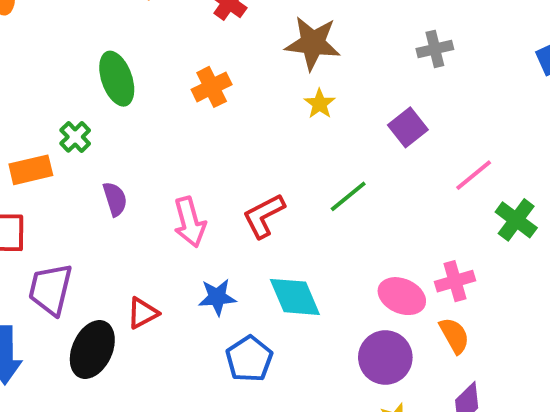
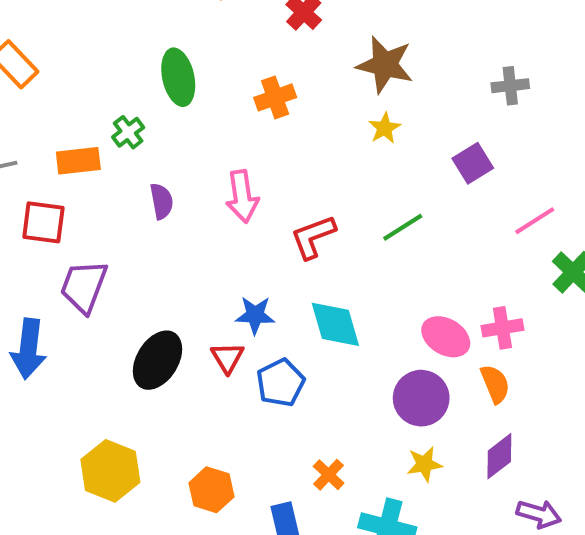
pink arrow: (190, 222) -> (242, 196), moved
red triangle: (143, 313) -> (227, 358), moved, turned -40
black ellipse: (92, 350) -> (157, 360), moved

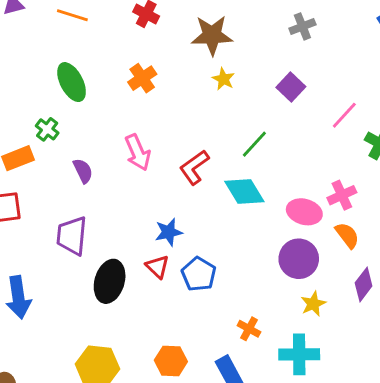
purple trapezoid: (84, 286) -> (72, 236), moved
cyan diamond: (335, 324) -> (244, 192), moved

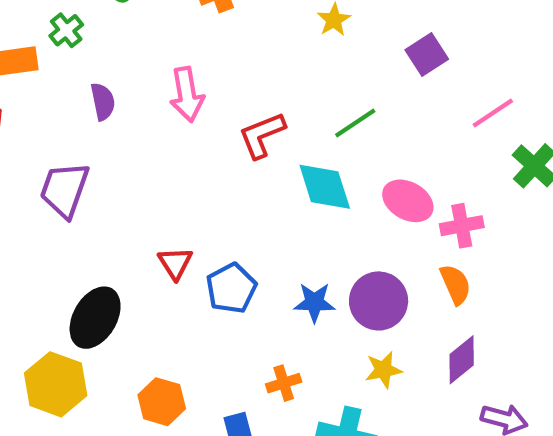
pink ellipse: (304, 212) -> (408, 201), moved
blue star: (169, 232) -> (314, 302), moved
black ellipse: (110, 281) -> (95, 318), moved
orange cross: (249, 329) -> (284, 383), turned 30

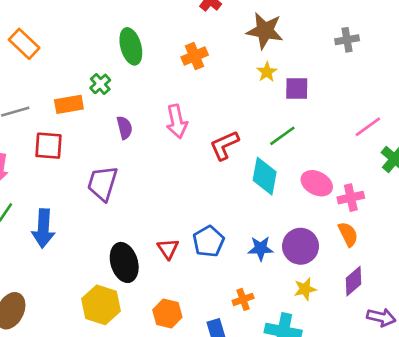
purple square: (427, 55) -> (297, 88), moved, turned 35
cyan diamond: (325, 187) -> (265, 176), turned 30
red triangle: (175, 263) -> (168, 249), moved
black ellipse: (95, 318) -> (124, 262), turned -45

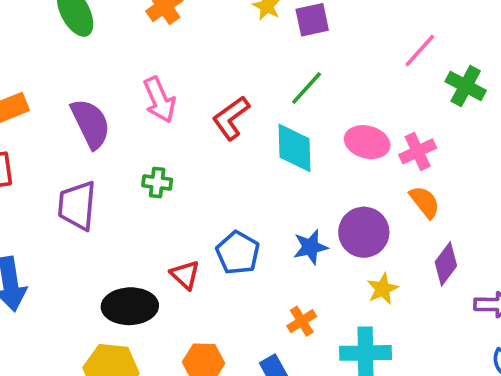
green cross: (100, 84) -> (157, 183), moved, turned -30
purple semicircle: (125, 128) -> (91, 124), size x1.6
black ellipse: (124, 262) -> (130, 306), turned -63

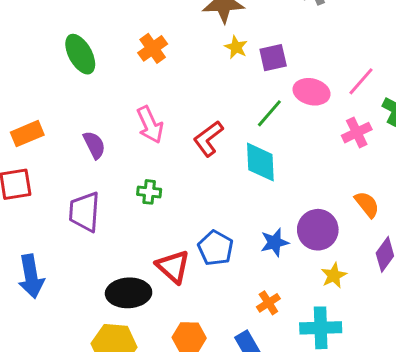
purple semicircle: (91, 124) -> (94, 145), size x0.7
pink ellipse: (367, 142) -> (312, 92), moved
pink cross: (418, 151) -> (357, 133), moved
red triangle: (185, 275) -> (173, 267), size x1.4

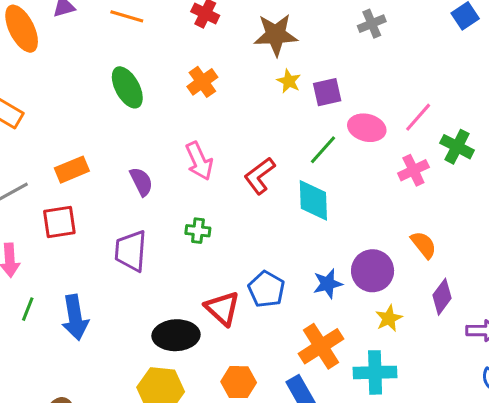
orange cross: (268, 303) -> (321, 346), size x1.8

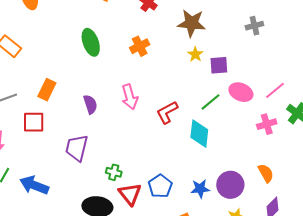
orange rectangle: (72, 170) -> (47, 90), turned -50
green cross: (198, 231) -> (114, 172), moved
blue arrow: (75, 318) -> (34, 185), turned 112

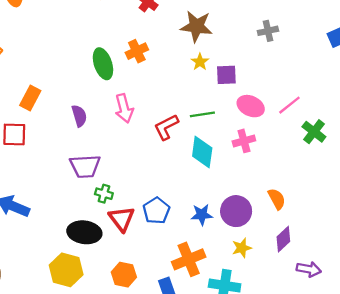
green ellipse: (91, 42) -> (103, 64), moved
green line: (211, 102) -> (202, 114), moved, turned 30
pink cross: (267, 124) -> (244, 141), moved
purple trapezoid: (77, 148) -> (85, 166), moved, turned -108

